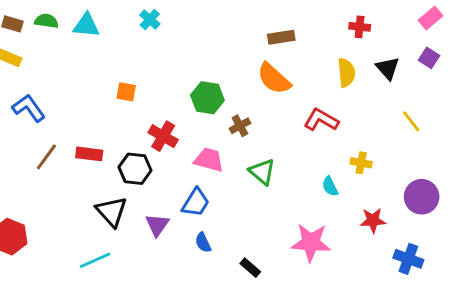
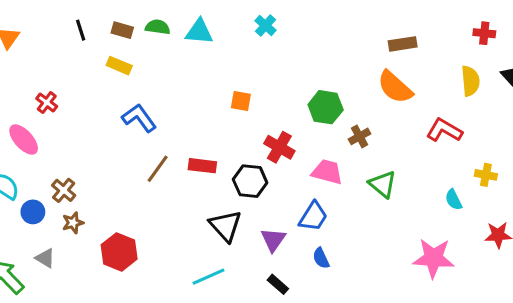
black rectangle: (250, 268) -> (278, 284), moved

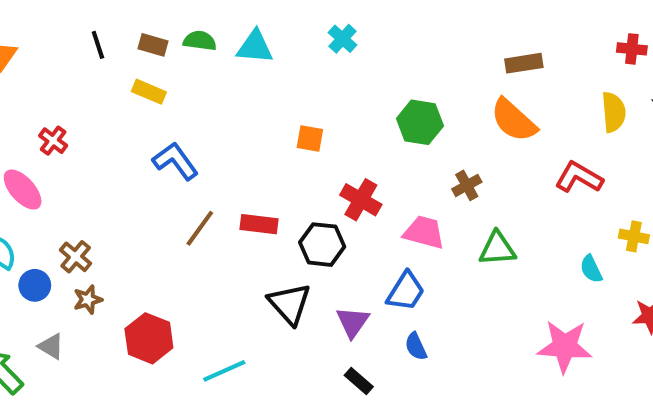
green hexagon: (326, 107) -> (420, 122), moved
green triangle: (383, 184) -> (497, 249), turned -44
cyan line: (209, 277) -> (224, 371), moved

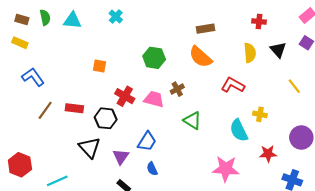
green semicircle: (200, 41) -> (45, 17), turned 70
pink trapezoid: (424, 232) -> (154, 99), moved
green triangle: (497, 249) -> (192, 120), turned 36
cyan semicircle: (591, 269) -> (239, 130), size x1.6

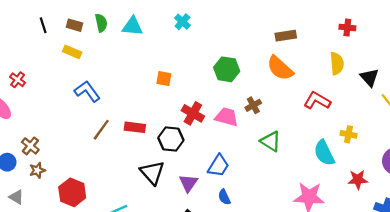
black triangle: (278, 50) -> (369, 77), moved

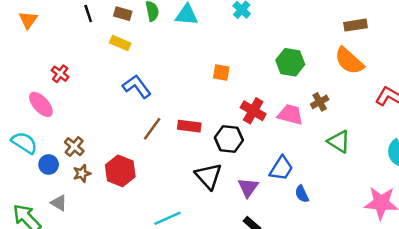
red hexagon: (72, 192) -> (120, 171), moved
blue semicircle: (224, 197) -> (302, 194), moved

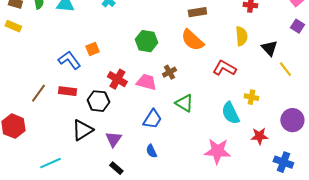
orange square: (221, 72) -> (92, 49), turned -32
blue L-shape: (137, 86) -> (69, 60), moved
blue trapezoid: (281, 168) -> (152, 119), moved
black triangle: (208, 176) -> (82, 130), turned 40
blue semicircle: (302, 194) -> (151, 151), moved

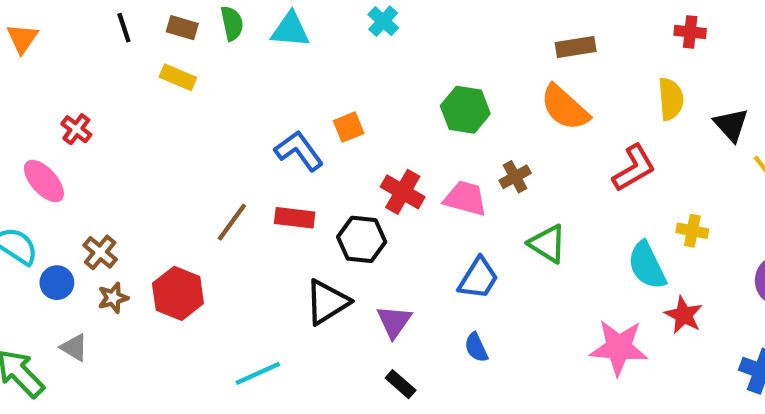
red L-shape: (224, 68) -> (634, 168), turned 120
red star: (259, 136) -> (684, 315), moved, turned 30

